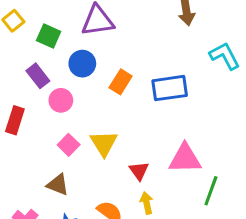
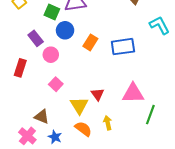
green square: (49, 36) -> (52, 12), moved
yellow triangle: (104, 143) -> (79, 105), moved
red triangle: (139, 171) -> (98, 94), moved
brown triangle: (58, 185) -> (42, 117), moved

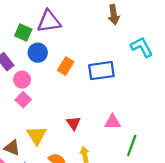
pink square: (56, 84) -> (23, 100), moved
pink triangle: (133, 93) -> (113, 122), size x0.7
yellow triangle: (79, 105) -> (37, 135), moved

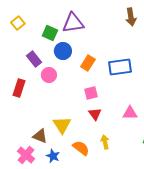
pink square: (23, 100) -> (91, 93), moved, turned 32

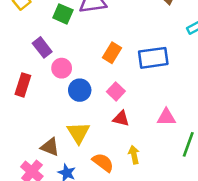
blue circle: (63, 51) -> (80, 90), moved
pink square: (91, 93) -> (116, 91), turned -32
red triangle: (95, 114) -> (121, 119), turned -40

